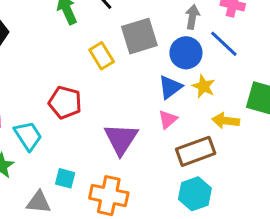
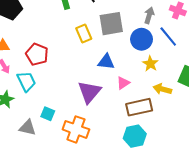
blue triangle: (170, 87) -> (106, 62), moved, turned 36
red pentagon: (65, 102) -> (37, 54), moved

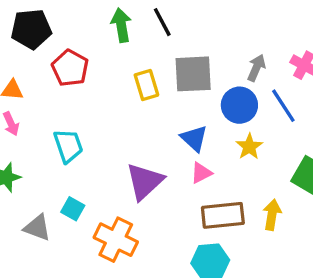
red pentagon: (37, 54) -> (70, 68), moved
blue triangle: (106, 62) -> (194, 138), moved, turned 30
cyan trapezoid: (26, 81) -> (68, 146), moved
yellow arrow: (162, 89) -> (272, 215), moved, turned 78

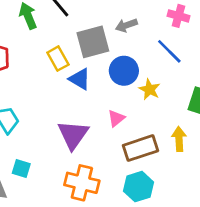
gray arrow: (256, 68) -> (126, 25), moved, turned -120
blue circle: (239, 105) -> (124, 71), moved
blue triangle: (194, 138) -> (80, 79), moved
orange cross: (116, 240) -> (82, 183), moved

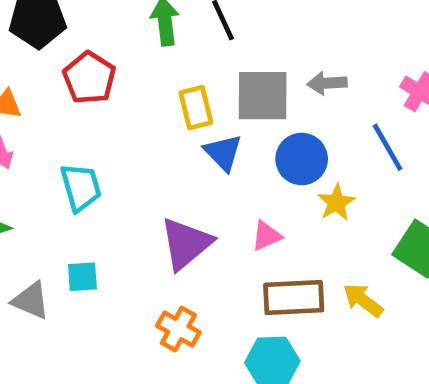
yellow arrow: (179, 139) -> (363, 300), turned -65
cyan square: (21, 169) -> (82, 277), turned -36
orange cross: (82, 183) -> (178, 329), size x0.7

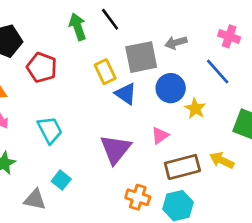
cyan square: (82, 277) -> (61, 180), turned -36
orange cross: (178, 329) -> (138, 197), moved

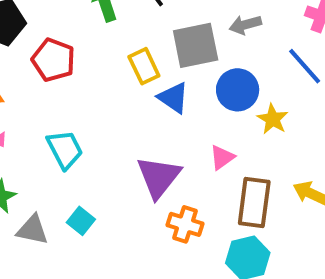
brown rectangle: (182, 167) -> (254, 203), turned -68
orange cross: (138, 197) -> (185, 224), moved
gray triangle: (35, 200) -> (32, 230), moved

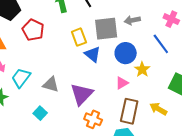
cyan trapezoid: (65, 149) -> (21, 78), moved, turned -120
pink triangle: (222, 157) -> (122, 83), moved
gray triangle: (32, 230) -> (51, 84), moved

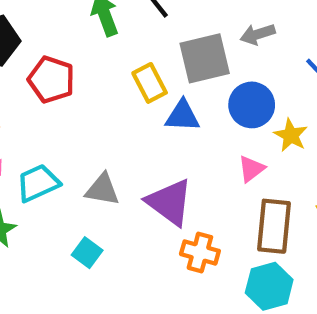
blue triangle: (93, 54) -> (183, 116), turned -30
cyan trapezoid: (21, 78) -> (38, 183), turned 35
purple triangle: (82, 94) -> (170, 202), turned -30

